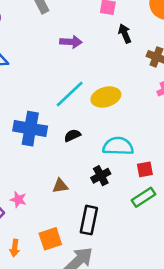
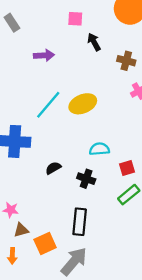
black semicircle: (72, 135) -> (53, 168), moved
cyan semicircle: (118, 146) -> (99, 149), size x0.7
black cross: (101, 176) -> (86, 179), turned -36
brown triangle: (60, 186) -> (21, 230), moved

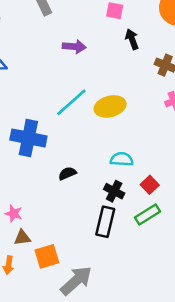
red square: (127, 168) -> (150, 185), turned -35
black cross: (86, 179) -> (114, 191), moved
black rectangle: (80, 222) -> (105, 222), moved

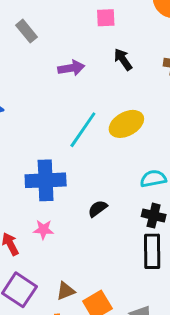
black arrow: (132, 39) -> (123, 59), moved
pink star: (14, 214) -> (43, 230), moved

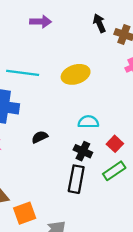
black arrow: (123, 59) -> (99, 23), moved
cyan line: (83, 130) -> (23, 73), moved, turned 52

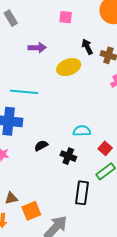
yellow ellipse: (76, 74) -> (69, 67), moved
black cross: (83, 151) -> (68, 156), moved
black rectangle: (76, 179) -> (82, 193), moved

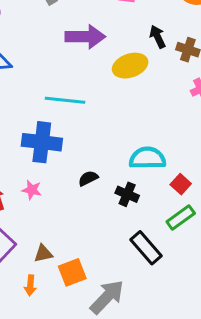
purple arrow: (37, 48) -> (85, 37), size x1.5
cyan semicircle: (82, 131) -> (147, 158), size x1.4
black rectangle: (82, 193) -> (146, 248), turned -50

